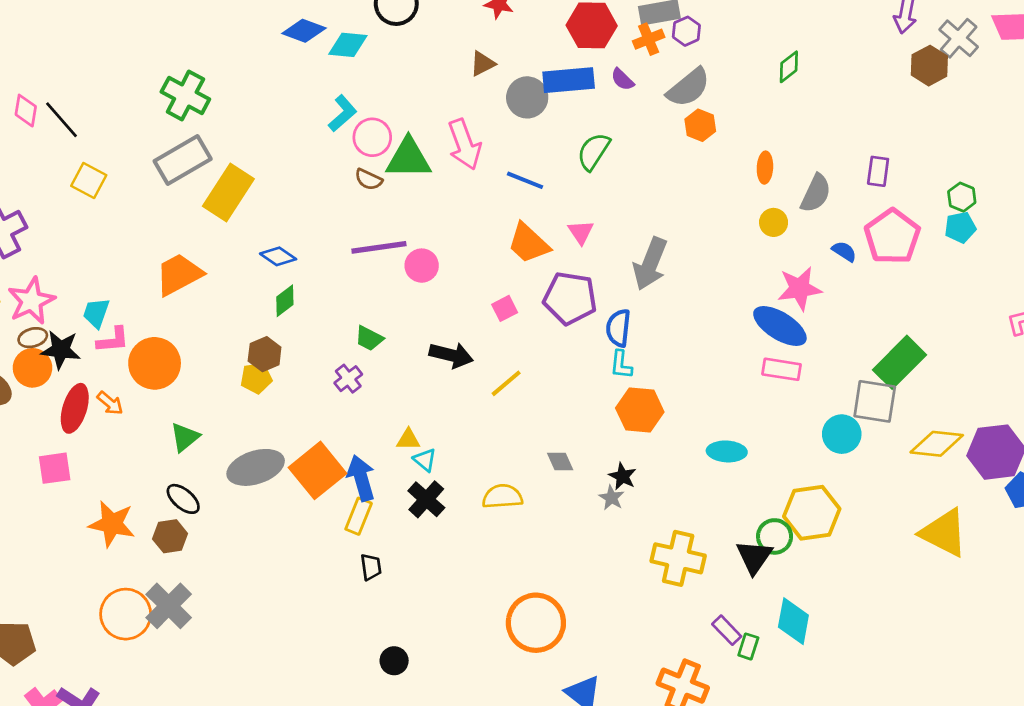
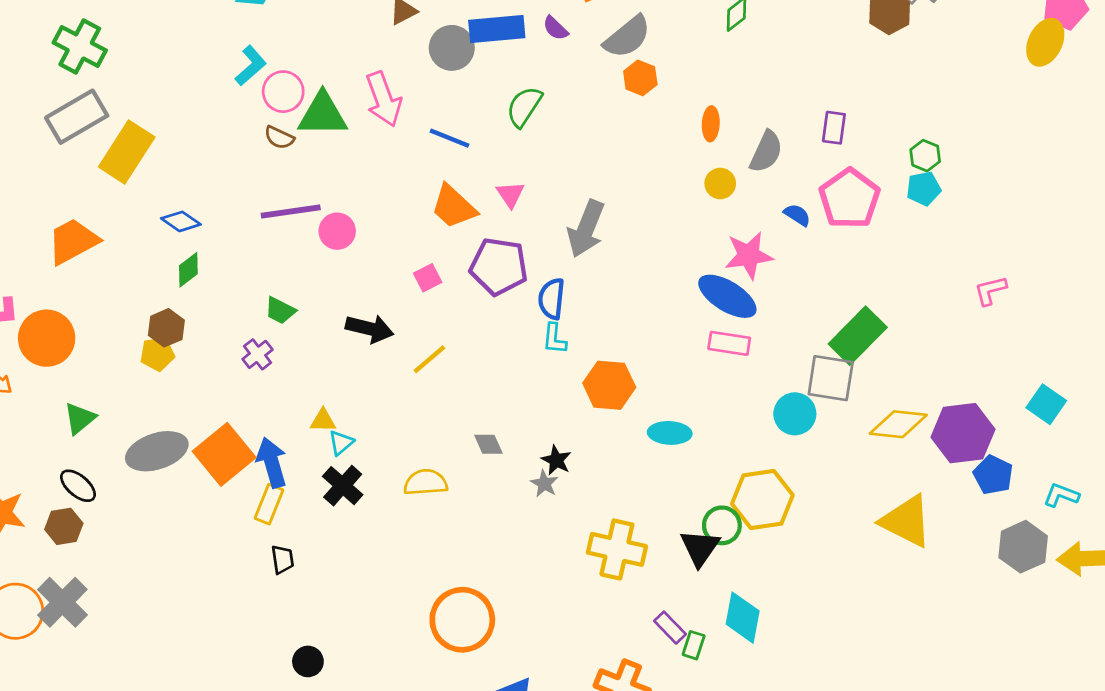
orange hexagon: (640, 410) -> (609, 385), moved
cyan triangle: (425, 460) -> (341, 443), turned 40

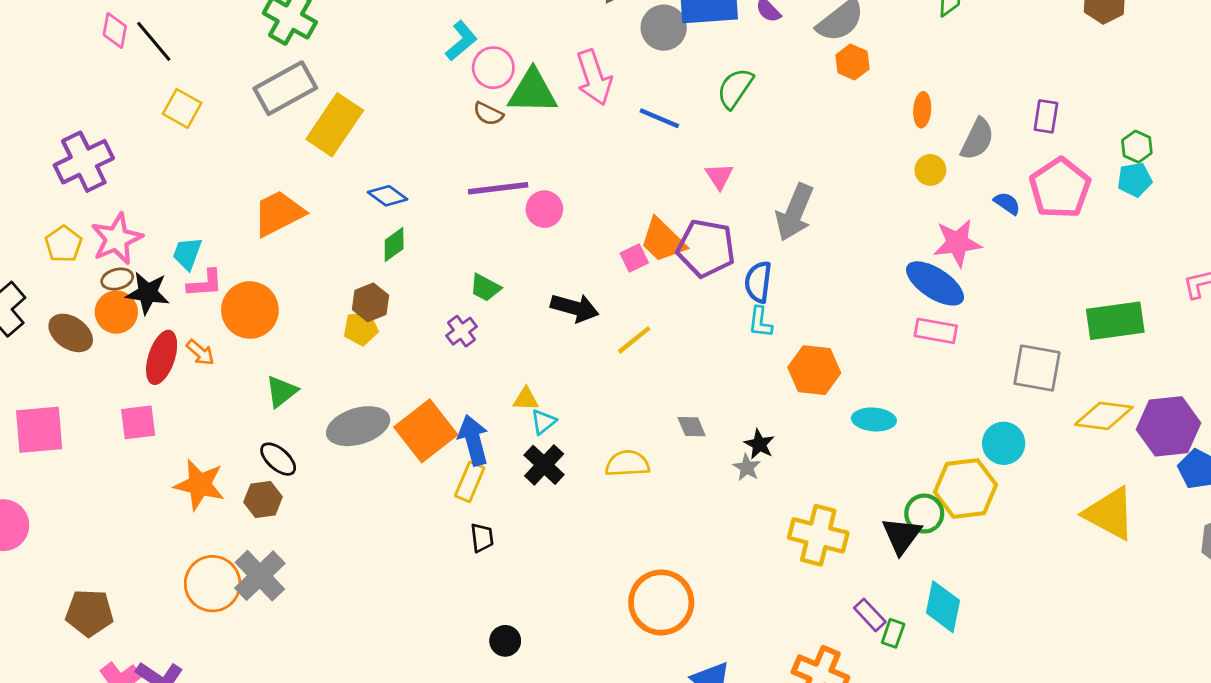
orange trapezoid: (454, 207) -> (663, 240), moved
green rectangle: (858, 336) -> (1115, 321), moved, turned 36
cyan circle: (795, 414) -> (1004, 443), moved

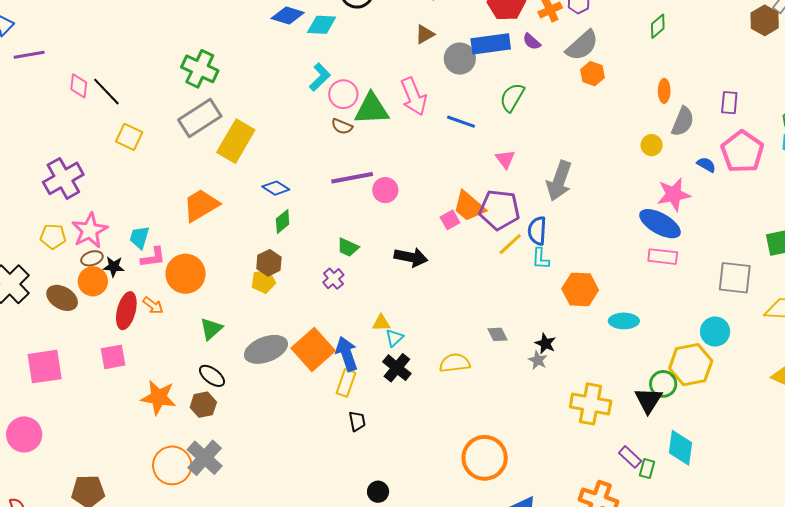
orange ellipse: (922, 110) -> (664, 91), moved
yellow pentagon: (64, 244) -> (53, 236), turned -30
black star: (148, 293) -> (114, 267), size x0.7
yellow line: (634, 340) -> (510, 244), moved

